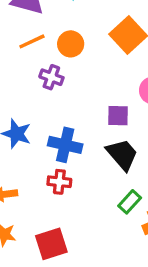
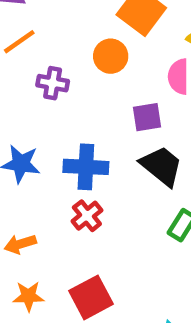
orange circle: (71, 44) -> (111, 56), moved
red cross: (59, 182) -> (87, 216), turned -35

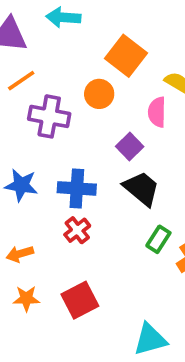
purple cross: (53, 83) -> (49, 116), size x1.5
purple square: (147, 117) -> (130, 147), turned -36

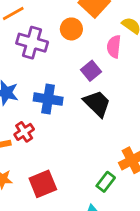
red cross: (77, 230) -> (24, 132), moved
green rectangle: (158, 239) -> (106, 182), moved

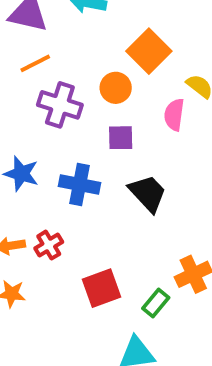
purple square: (91, 71) -> (121, 138), moved, turned 36
red cross: (24, 132) -> (49, 245), moved
red square: (43, 184) -> (101, 288), moved

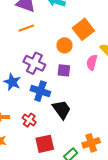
purple cross: (60, 105) -> (34, 63), moved
black trapezoid: (148, 193) -> (62, 109), moved
red cross: (49, 245) -> (29, 120), moved, turned -32

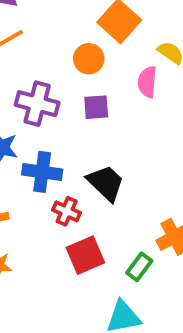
blue cross: (40, 91) -> (42, 172), moved
red cross: (29, 120) -> (67, 211), moved

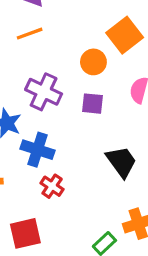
black trapezoid: (106, 183) -> (121, 162), moved
red square: (85, 255) -> (25, 233), moved

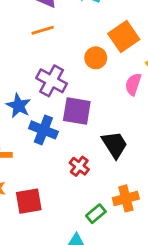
purple square: (92, 104) -> (77, 111), moved, size x1.5
red cross: (52, 186) -> (79, 166), moved

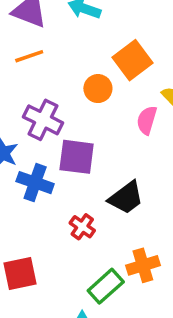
black trapezoid: (115, 145) -> (126, 198), turned 88
green rectangle: (96, 214) -> (106, 286), size x1.4

